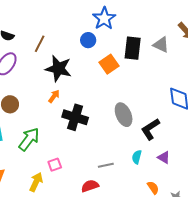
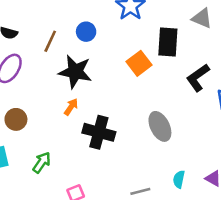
blue circle: (88, 40) -> (86, 32), moved
gray triangle: (161, 45) -> (202, 18), moved
black L-shape: (150, 129) -> (198, 78), moved
green arrow: (29, 139) -> (42, 162), size x0.7

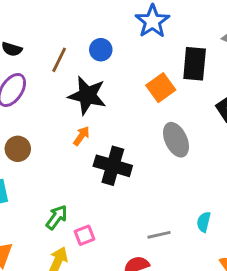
gray ellipse: (160, 126) -> (176, 140), moved
green arrow: (42, 162) -> (57, 217), moved

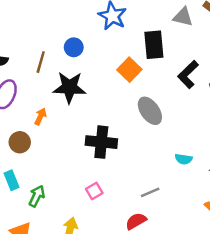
orange arrow: (81, 136) -> (40, 116), moved
green arrow: (57, 217) -> (37, 196), moved
cyan semicircle: (204, 222) -> (184, 159), moved, turned -84
pink square: (85, 235) -> (94, 191), moved

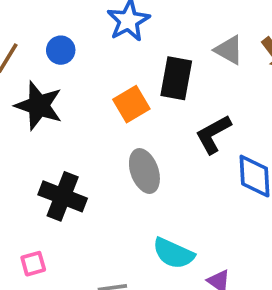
cyan semicircle: (184, 159) -> (173, 253), size x1.6

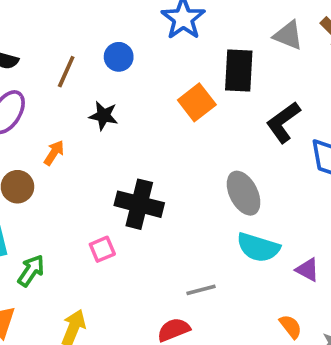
black star: (39, 106) -> (104, 116), size x0.6
gray ellipse: (144, 171) -> (244, 193), moved
pink square: (33, 264) -> (102, 249), moved

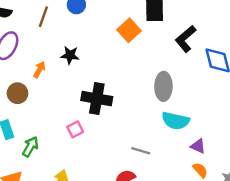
black star: (104, 116) -> (70, 55), moved
gray ellipse: (244, 193) -> (163, 86), turned 32
purple triangle: (308, 270) -> (198, 146), moved
gray line: (201, 290) -> (141, 151), turned 36

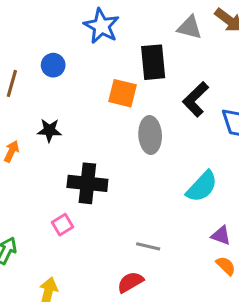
orange square: (129, 30) -> (123, 93), turned -30
gray ellipse: (163, 86) -> (150, 135), moved
cyan semicircle: (176, 121) -> (202, 187), moved, turned -56

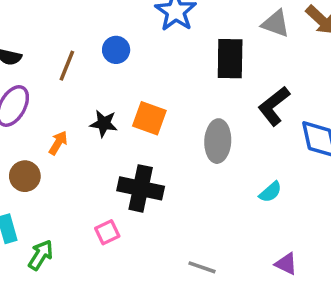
orange square: (123, 93) -> (149, 118), moved
cyan semicircle: (202, 187) -> (270, 192), moved, size x0.6

